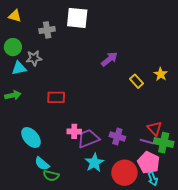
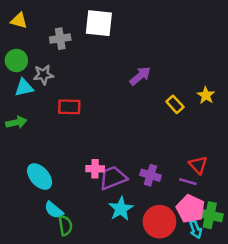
red rectangle: (56, 97) -> (69, 107), moved
green cross: (164, 143) -> (210, 215), moved
green semicircle: (51, 176) -> (65, 226), turned -112

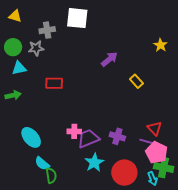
gray star: (43, 75) -> (36, 48), moved
yellow star: (206, 95) -> (161, 45), moved
pink pentagon: (190, 209) -> (156, 152), moved

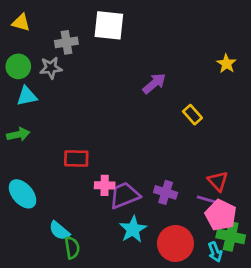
red rectangle: (54, 83) -> (76, 158), moved
cyan ellipse: (31, 137) -> (23, 194), moved

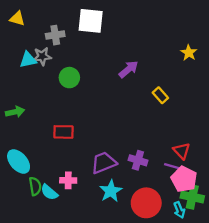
green circle: (18, 66) -> (69, 78), moved
cyan triangle: (27, 96) -> (28, 60), moved
pink cross: (105, 185) -> (68, 180), moved
green semicircle: (72, 248) -> (35, 186), moved

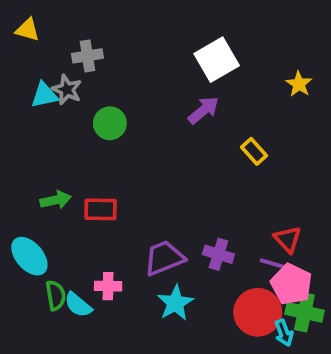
white square: (91, 21) -> (217, 60), moved, turned -36
gray star: (42, 56) -> (67, 90), turned 30
green arrow: (15, 112) -> (56, 200), moved
red circle: (146, 203) -> (258, 312), moved

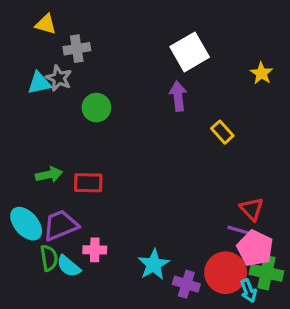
yellow triangle: (28, 30) -> (46, 24), moved
purple arrow: (203, 110) -> (178, 96), turned -56
purple cross: (218, 254) -> (186, 284), moved
purple trapezoid: (164, 258) -> (60, 225), moved

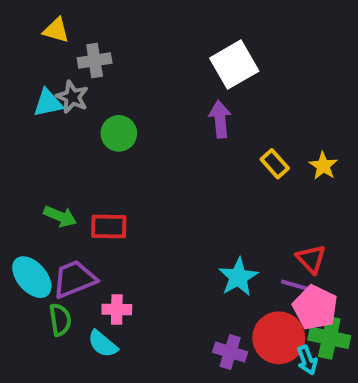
yellow star: (262, 73) -> (323, 166), moved
green arrow: (49, 175) -> (60, 216), turned 35
cyan star: (154, 265) -> (238, 277), moved
cyan semicircle: (69, 266) -> (103, 344), moved

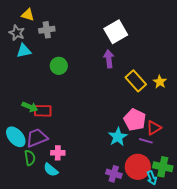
gray star: (72, 97) -> (17, 33), moved
yellow rectangle: (275, 164) -> (136, 81), size x1.5
red rectangle: (109, 226) -> (43, 111), moved
red triangle: (311, 259) -> (154, 128), turned 42
pink pentagon: (315, 307) -> (135, 120), moved

